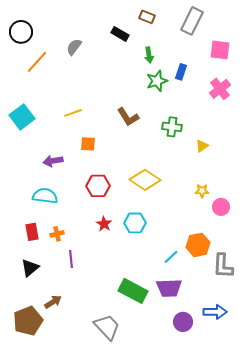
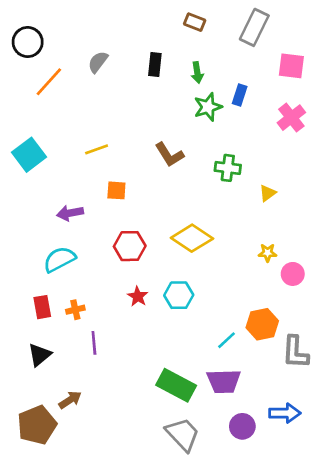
black rectangle: (120, 34) -> (155, 65), moved, turned 66
cyan semicircle: (45, 196) -> (59, 259), turned -35
gray trapezoid: (107, 327) -> (183, 434), moved

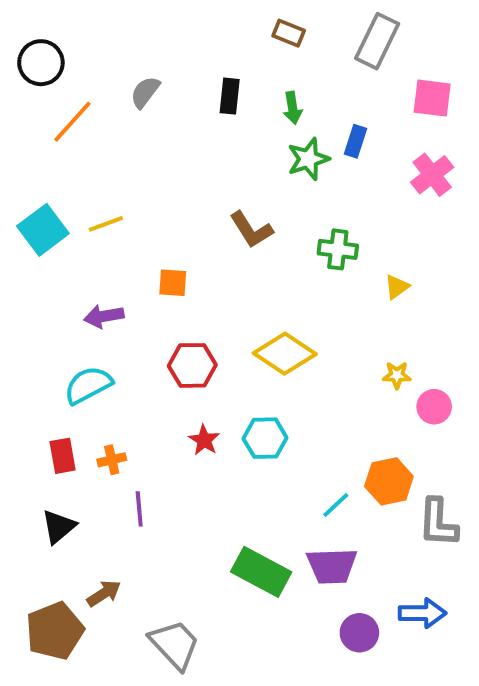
yellow line: (97, 149) -> (106, 224), moved
gray trapezoid: (183, 434) -> (175, 645), moved

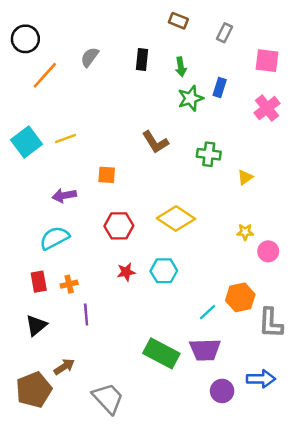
gray rectangle: (377, 41) -> (224, 33), moved, size x0.6
red star: (204, 440) -> (126, 272), turned 30

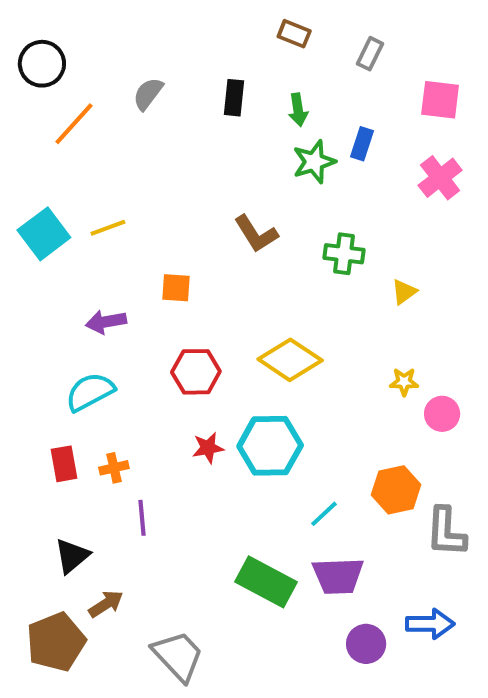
cyan hexagon: (164, 271) -> (270, 446), size x1.4
cyan line: (207, 312) -> (324, 514), moved
black triangle: (36, 325) -> (72, 556), moved

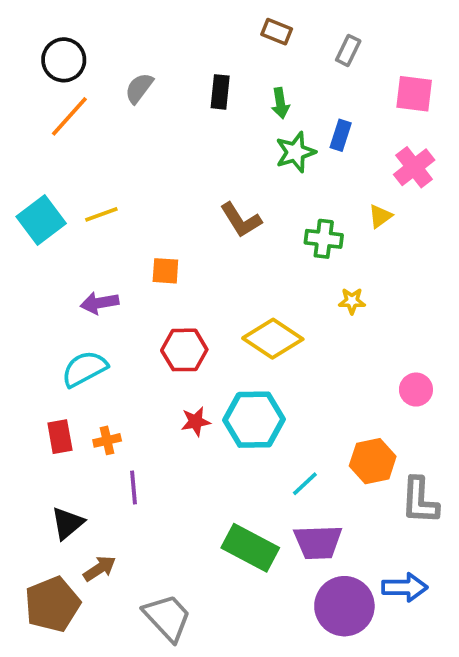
black circle: (42, 64) -> (64, 60), moved
yellow triangle: (404, 292) -> (380, 216), moved
yellow star: (404, 382) -> (352, 301), moved
purple circle: (366, 644) -> (344, 606), size x1.6

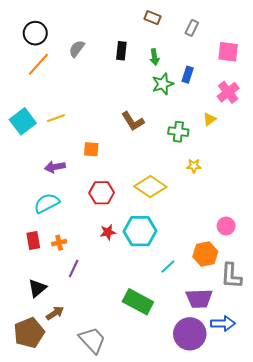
pink circle: (416, 390) -> (226, 226), moved
purple line: (133, 487) -> (74, 269), turned 30
purple trapezoid: (318, 542) -> (199, 299), moved

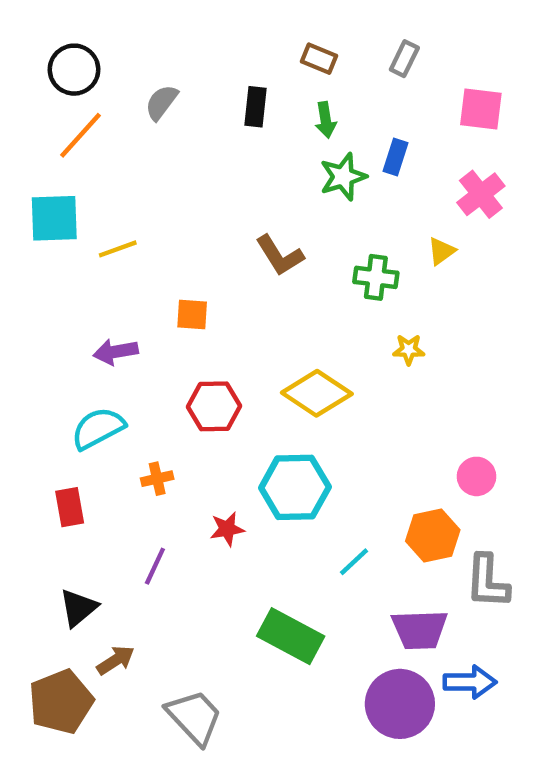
brown rectangle: (152, 18) -> (319, 59), moved
cyan square: (23, 121) -> (54, 218), moved, turned 35
red star: (108, 232) -> (227, 529), moved
orange cross: (59, 243) -> (157, 479), moved

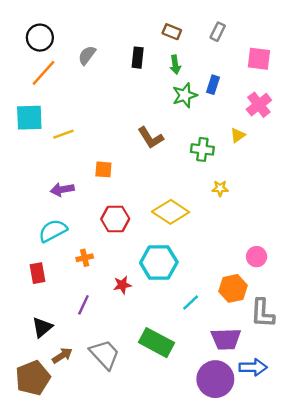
gray trapezoid: (194, 717) -> (105, 354), moved

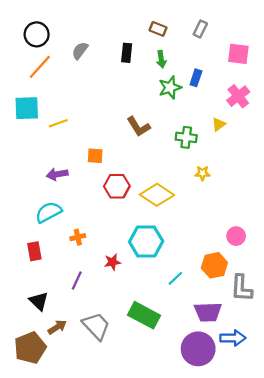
red hexagon: (115, 219) -> (117, 186), moved
black triangle: (42, 327) -> (39, 301), turned -36

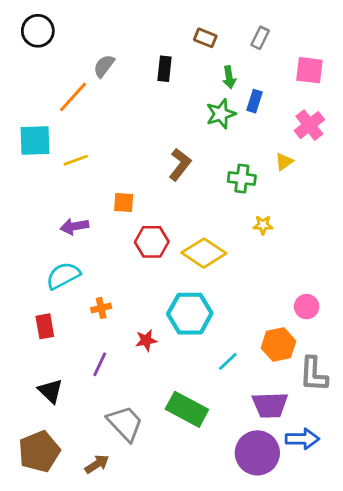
black circle: (37, 34) -> (38, 31), moved
green arrow: (161, 59) -> (229, 77), moved
orange line: (40, 67) -> (73, 97), moved
brown L-shape: (139, 127) -> (180, 164), turned -110
brown arrow: (57, 327) -> (97, 464), moved

